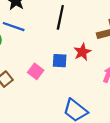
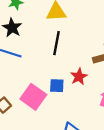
pink square: (36, 71) -> (33, 97), size x1.6

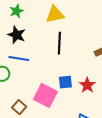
red star: (79, 77) -> (87, 85), moved

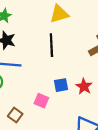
yellow triangle: (55, 14) -> (59, 14), moved
pink square: (45, 95) -> (41, 101), size x0.6

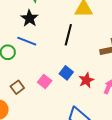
blue square: (61, 85) -> (66, 73), turned 32

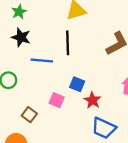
blue line: (27, 41) -> (42, 61), moved
red star: (86, 80) -> (92, 100), moved

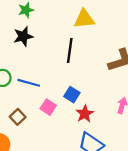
black star: (21, 37) -> (23, 36), turned 30
blue line: (42, 61) -> (29, 83), moved

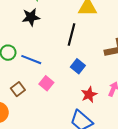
blue square: (72, 95) -> (78, 66), moved
red star: (85, 114) -> (89, 95), moved

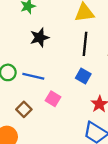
black star: (31, 17) -> (40, 37), moved
black line: (71, 34) -> (85, 44), moved

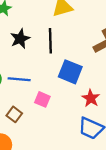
black line: (85, 44) -> (50, 41), moved
blue square: (83, 76) -> (70, 72), size x1.5

